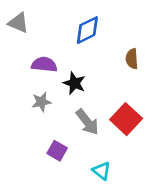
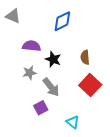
brown semicircle: (132, 59) -> (85, 57), moved
gray arrow: (87, 122) -> (51, 87), moved
purple square: (57, 151) -> (41, 108), turned 32

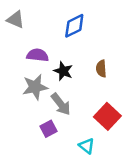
gray star: (29, 73) -> (35, 87), size x1.5
red square: (90, 85) -> (107, 116), moved

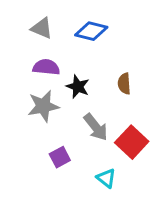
gray triangle: (15, 20) -> (42, 28), moved
blue diamond: (74, 26) -> (91, 31), turned 40
gray arrow: (61, 104) -> (96, 127), moved

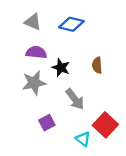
red square: (132, 142) -> (105, 125), moved

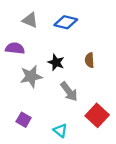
purple semicircle: (36, 52) -> (15, 48), moved
purple square: (47, 123) -> (24, 120), moved, turned -32
cyan triangle: (83, 139) -> (60, 131), moved

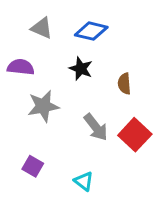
black star: (56, 62) -> (81, 69), moved
red square: (97, 115) -> (135, 135), moved

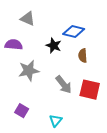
blue diamond: (91, 31) -> (74, 32), moved
red square: (135, 135) -> (90, 90), turned -30
cyan triangle: (84, 181) -> (56, 121), turned 32

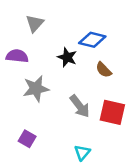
gray triangle: (28, 19) -> (35, 23), turned 49
brown semicircle: (83, 56) -> (104, 70), turned -40
cyan triangle: (56, 121) -> (82, 153), moved

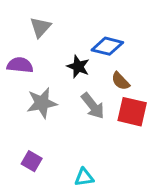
gray arrow: (80, 106) -> (93, 106), moved
red square: (112, 112) -> (132, 112), moved
cyan triangle: (82, 153) -> (84, 177), moved, turned 42

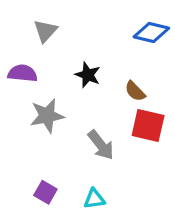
blue diamond: (107, 46) -> (151, 33), moved
gray arrow: (93, 106) -> (101, 145), moved
purple square: (32, 161) -> (45, 192), moved

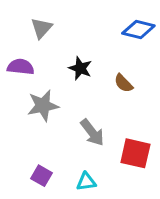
red square: (148, 125) -> (135, 153), moved

